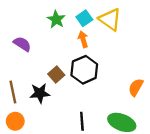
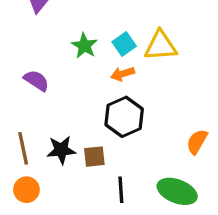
yellow triangle: (110, 19) -> (161, 46), turned -40
orange arrow: (83, 39) -> (122, 74), turned -91
brown square: (56, 74) -> (94, 157), moved, turned 35

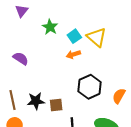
green star: (84, 46) -> (50, 27), moved
yellow triangle: (161, 46) -> (97, 37), turned 45
black hexagon: (124, 117) -> (90, 87), moved

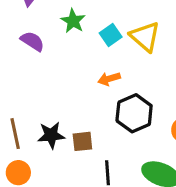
orange arrow: (73, 54) -> (109, 79), moved
purple semicircle: (21, 58) -> (32, 41), moved

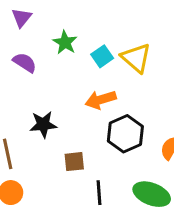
orange arrow: (109, 79) -> (101, 100), size x1.4
black star: (51, 135) -> (43, 124), moved

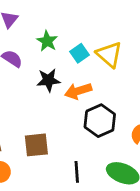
black star: (43, 124) -> (48, 80), moved
brown square: (74, 162) -> (36, 145), moved, size x1.4

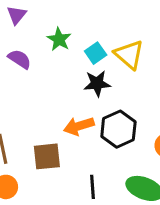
black star: (48, 80) -> (97, 83), moved
orange arrow: (78, 91) -> (79, 126), moved

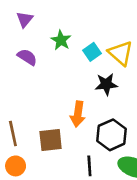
black star: (97, 83) -> (106, 84), moved
orange arrow: (79, 126) -> (78, 114), turned -65
black hexagon: (118, 129) -> (111, 135), moved

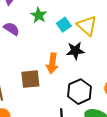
orange arrow: (78, 114) -> (52, 63), moved
brown square: (51, 140) -> (30, 79), moved

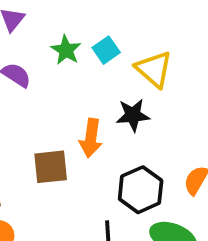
cyan square: (64, 25) -> (106, 50), moved

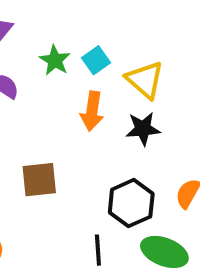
black star: (133, 115) -> (143, 129), moved
orange arrow: (91, 138) -> (92, 111), moved

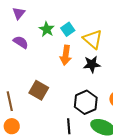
brown square: (39, 180) -> (39, 90), turned 36

